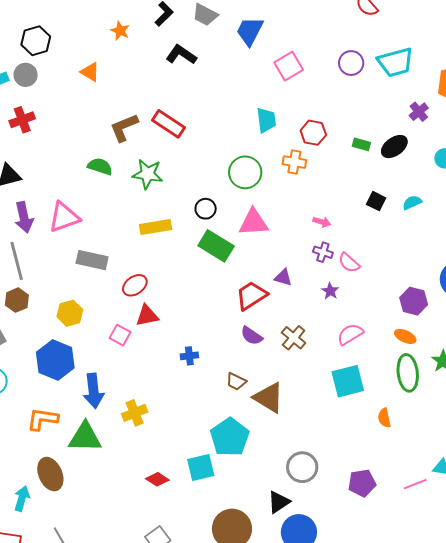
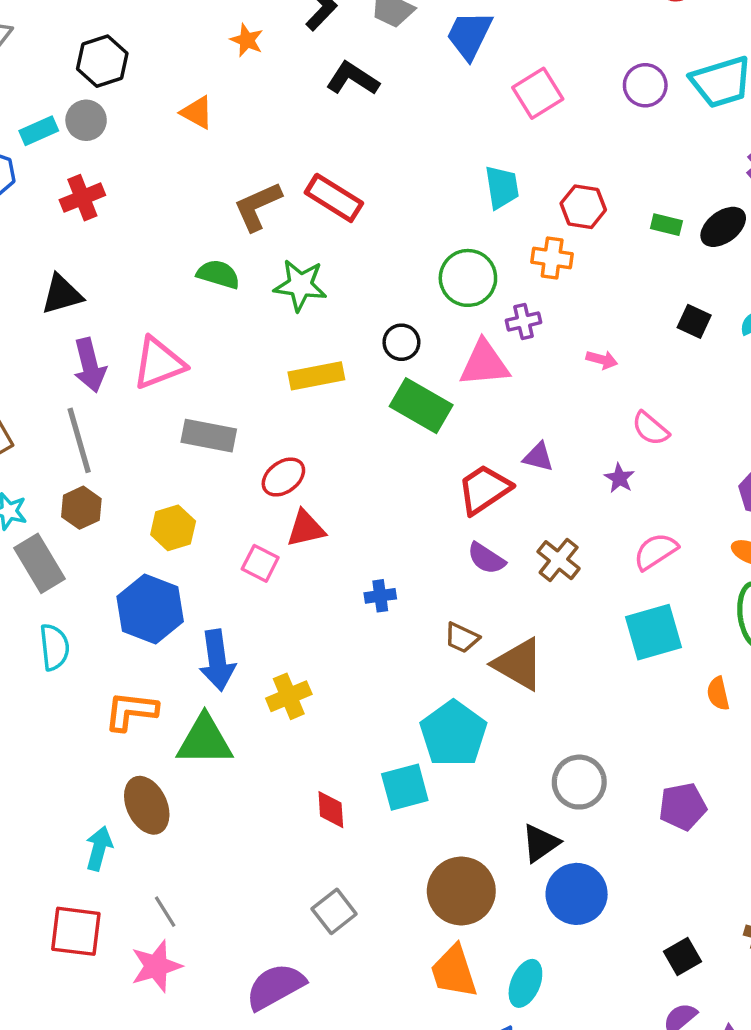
purple cross: (323, 252) -> (524, 321), moved, turned -30
red diamond: (157, 479) -> (331, 810), turned 55

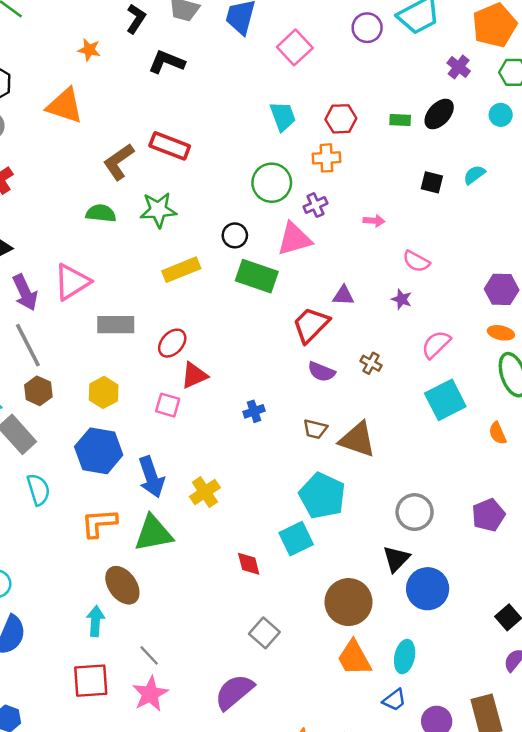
orange triangle: (197, 113) -> (65, 106), size x1.6
brown cross: (559, 560) -> (371, 363), size x0.7

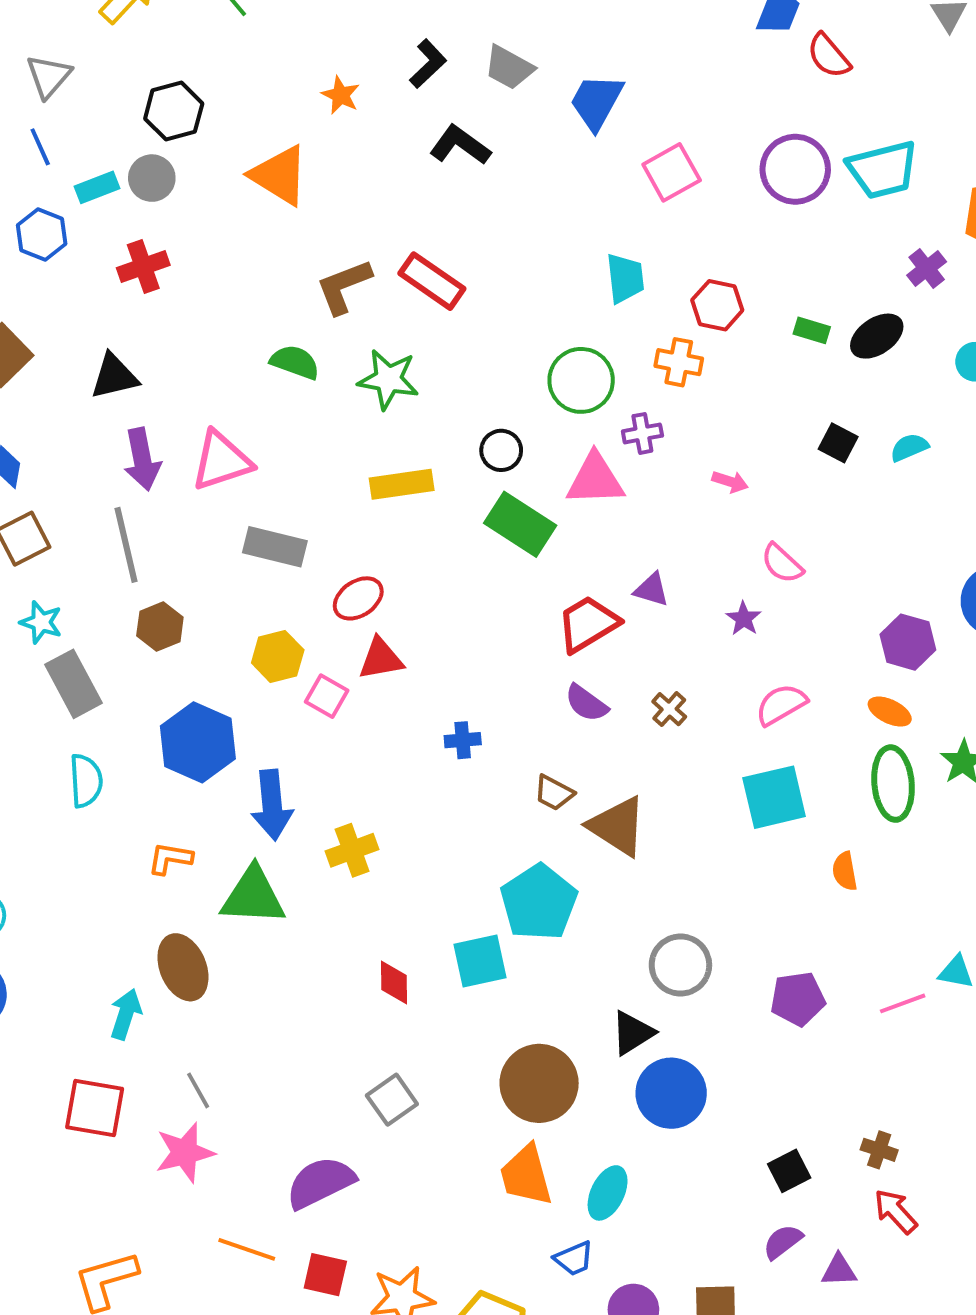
purple circle: (367, 28) -> (795, 169), size x1.4
brown hexagon: (38, 391) -> (160, 626), moved
yellow hexagon: (104, 392) -> (278, 656), moved
orange L-shape: (99, 523) -> (170, 858), size x0.7

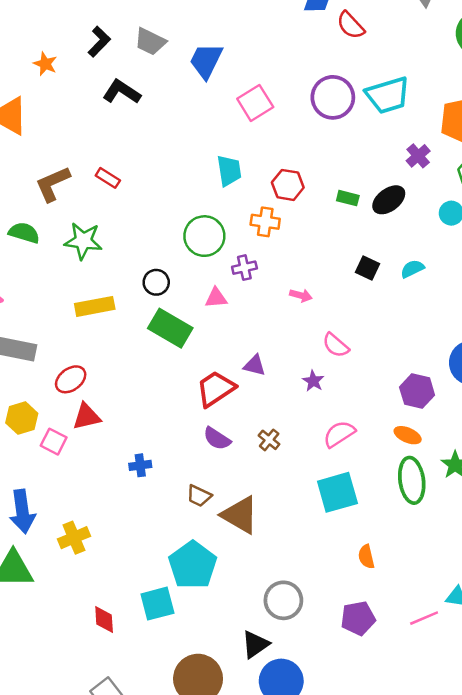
red rectangle: (432, 281) -> (108, 178), size x0.6
pink triangle: (595, 480) -> (216, 298), size x0.6
orange semicircle: (845, 871) -> (366, 557), moved

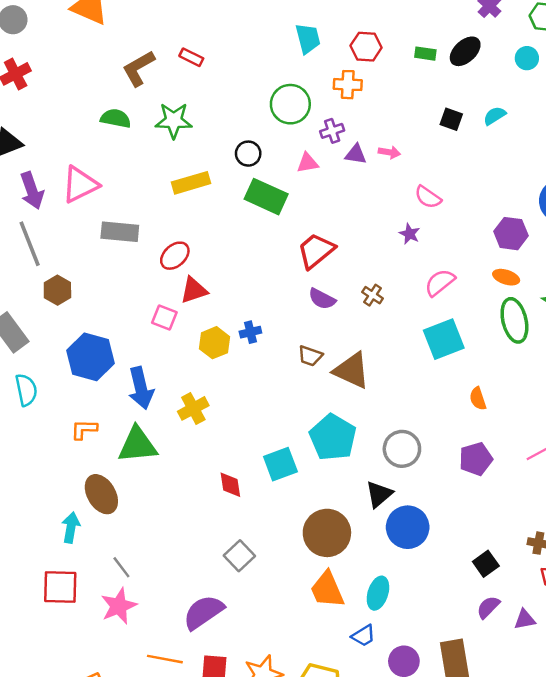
purple triangle: (255, 365) -> (356, 154), moved
yellow hexagon: (22, 418) -> (214, 343), moved
cyan pentagon: (193, 565) -> (333, 437), moved

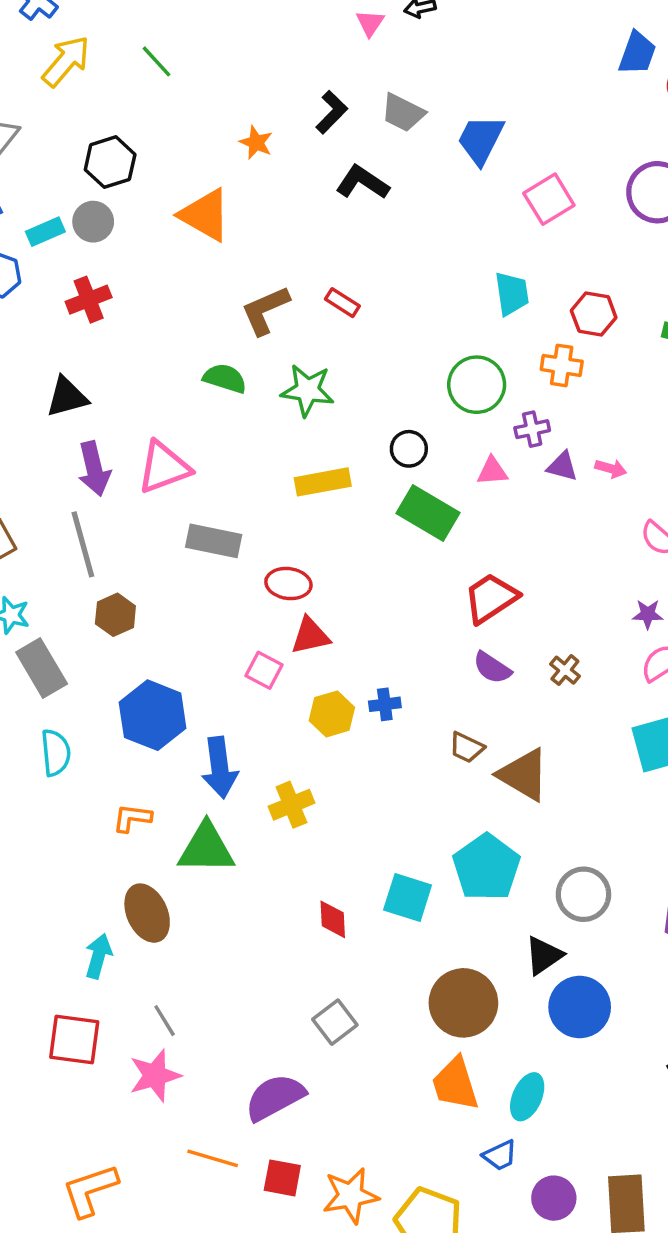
purple star: (410, 234) -> (648, 614), moved, turned -30
red ellipse: (175, 256) -> (288, 584), turned 44
cyan square: (280, 464) -> (408, 898), turned 32

